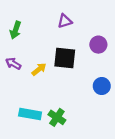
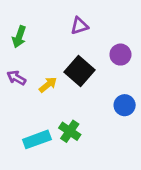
black square: (65, 58) -> (79, 71), turned 35
cyan rectangle: (30, 114) -> (37, 139), turned -30
green cross: (57, 117) -> (70, 131), moved

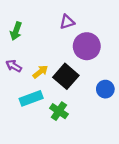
purple circle: (120, 55) -> (87, 46), moved, size x1.5
black square: (79, 71) -> (66, 76), moved
cyan rectangle: (37, 139) -> (31, 98), moved

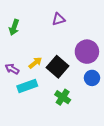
purple circle: (87, 46) -> (87, 52), moved
purple arrow: (14, 66) -> (12, 69), moved
green cross: (59, 111) -> (63, 97), moved

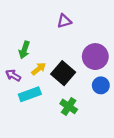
green arrow: (14, 27) -> (24, 50), moved

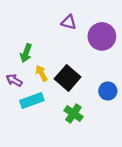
purple triangle: (64, 21) -> (69, 22), turned 32
purple circle: (95, 57) -> (102, 36), moved
yellow arrow: (39, 69) -> (41, 73), turned -80

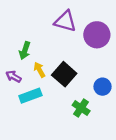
purple triangle: (69, 22) -> (65, 21), size x1.5
green cross: (73, 114) -> (81, 108), moved

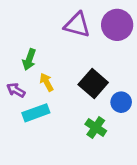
purple circle: (97, 35) -> (117, 25), moved
black square: (64, 74) -> (93, 83), moved

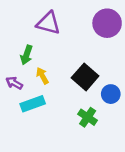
purple triangle: (77, 25) -> (48, 23), moved

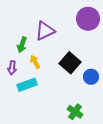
purple triangle: (48, 23) -> (45, 31), moved, turned -40
purple arrow: (14, 83) -> (12, 68), turned -112
green cross: (88, 117) -> (75, 112), moved

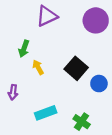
purple triangle: (45, 31) -> (47, 16), moved
purple arrow: (12, 68) -> (13, 92), moved
cyan rectangle: (27, 85) -> (46, 113), moved

